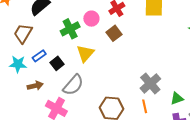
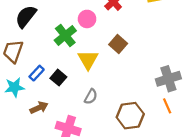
brown square: (114, 33) -> (118, 44), moved
gray cross: (150, 84) -> (168, 79), turned 35
gray semicircle: (73, 85) -> (91, 97), moved, size x0.6

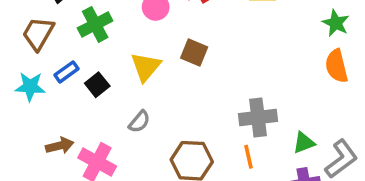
green cross: (65, 35) -> (95, 24), moved
brown square: (118, 44) -> (194, 52), turned -30
brown arrow: (39, 108) -> (60, 146), moved

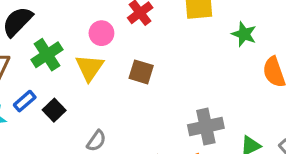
green star: (336, 23) -> (244, 34), moved
yellow triangle: (146, 67) -> (90, 68), moved

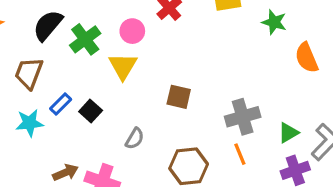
green cross: (47, 55) -> (85, 39), moved
brown square: (141, 72) -> (179, 97), moved

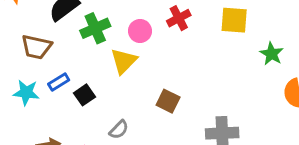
brown trapezoid: (29, 73) -> (36, 47), turned -112

